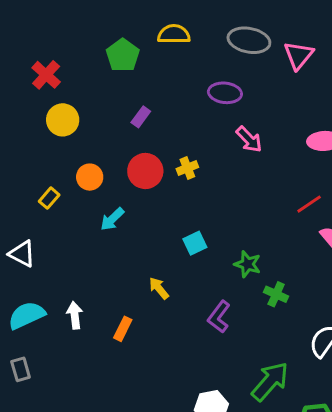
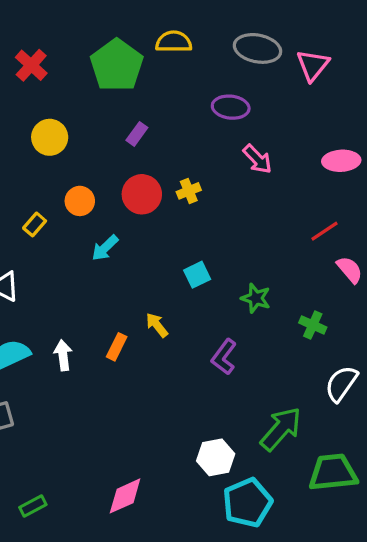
green pentagon: (123, 55) -> (117, 65), size x1.4
red cross: (46, 75) -> (31, 65), moved
green cross: (276, 294) -> (313, 325), moved
orange rectangle: (123, 329) -> (117, 347), moved

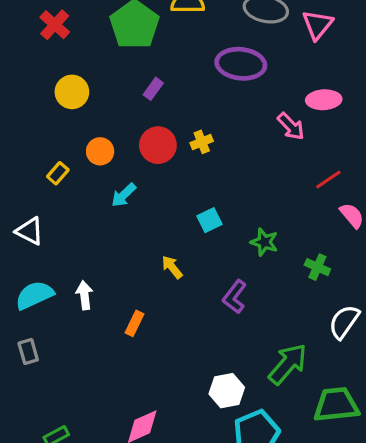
purple ellipse: (231, 107) -> (241, 64), size x1.4
pink arrow: (257, 159) -> (291, 126), moved
pink ellipse: (341, 161) -> (324, 100), moved
orange rectangle: (117, 347) -> (134, 323), moved

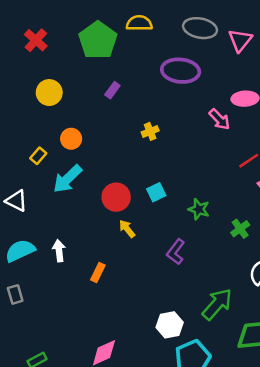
red circle: (158, 145) -> (116, 197), moved
cyan arrow: (124, 195) -> (67, 179), moved, size x1.5
green cross: (317, 267) -> (240, 229), turned 30

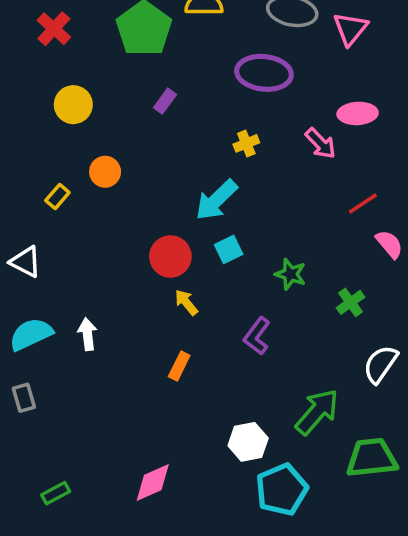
yellow cross: (150, 131) -> (246, 143), moved
cyan arrow: (67, 179) -> (216, 200), moved
orange rectangle: (98, 273) -> (179, 366), moved

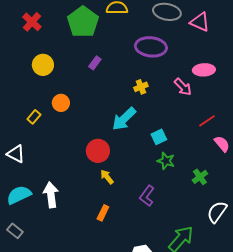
pink triangle: (351, 29) -> (200, 22), turned -45
cyan square: (229, 249) -> (159, 137), moved
white arrow: (87, 334) -> (51, 195), size x1.4
gray rectangle: (24, 398) -> (15, 231), turned -35

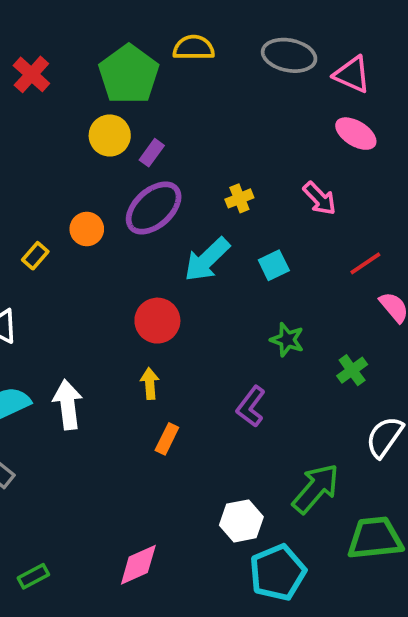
purple ellipse: (151, 47) -> (154, 208), moved, turned -48
yellow circle: (43, 65) -> (110, 135), moved
pink ellipse: (204, 70) -> (356, 134), moved, turned 35
cyan square: (159, 137) -> (274, 265), moved
yellow arrow: (107, 177) -> (150, 384), moved, turned 35

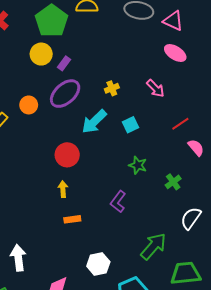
white arrow: (68, 405) -> (18, 258), moved
orange rectangle: (167, 439) -> (72, 219), turned 56
white hexagon: (241, 521) -> (98, 264), moved

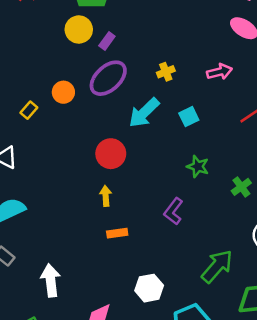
pink arrow: (155, 88) -> (220, 72), turned -60

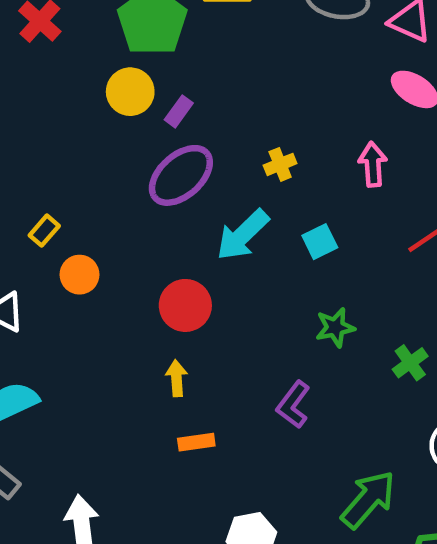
pink arrow: (220, 72) -> (373, 164), turned -80
orange circle: (63, 92) -> (80, 275), moved
green star: (198, 166) -> (335, 328), turned -30

